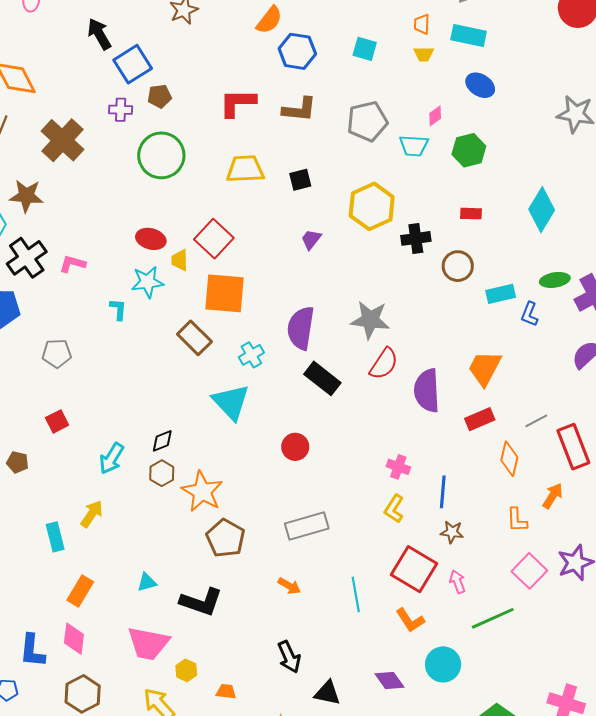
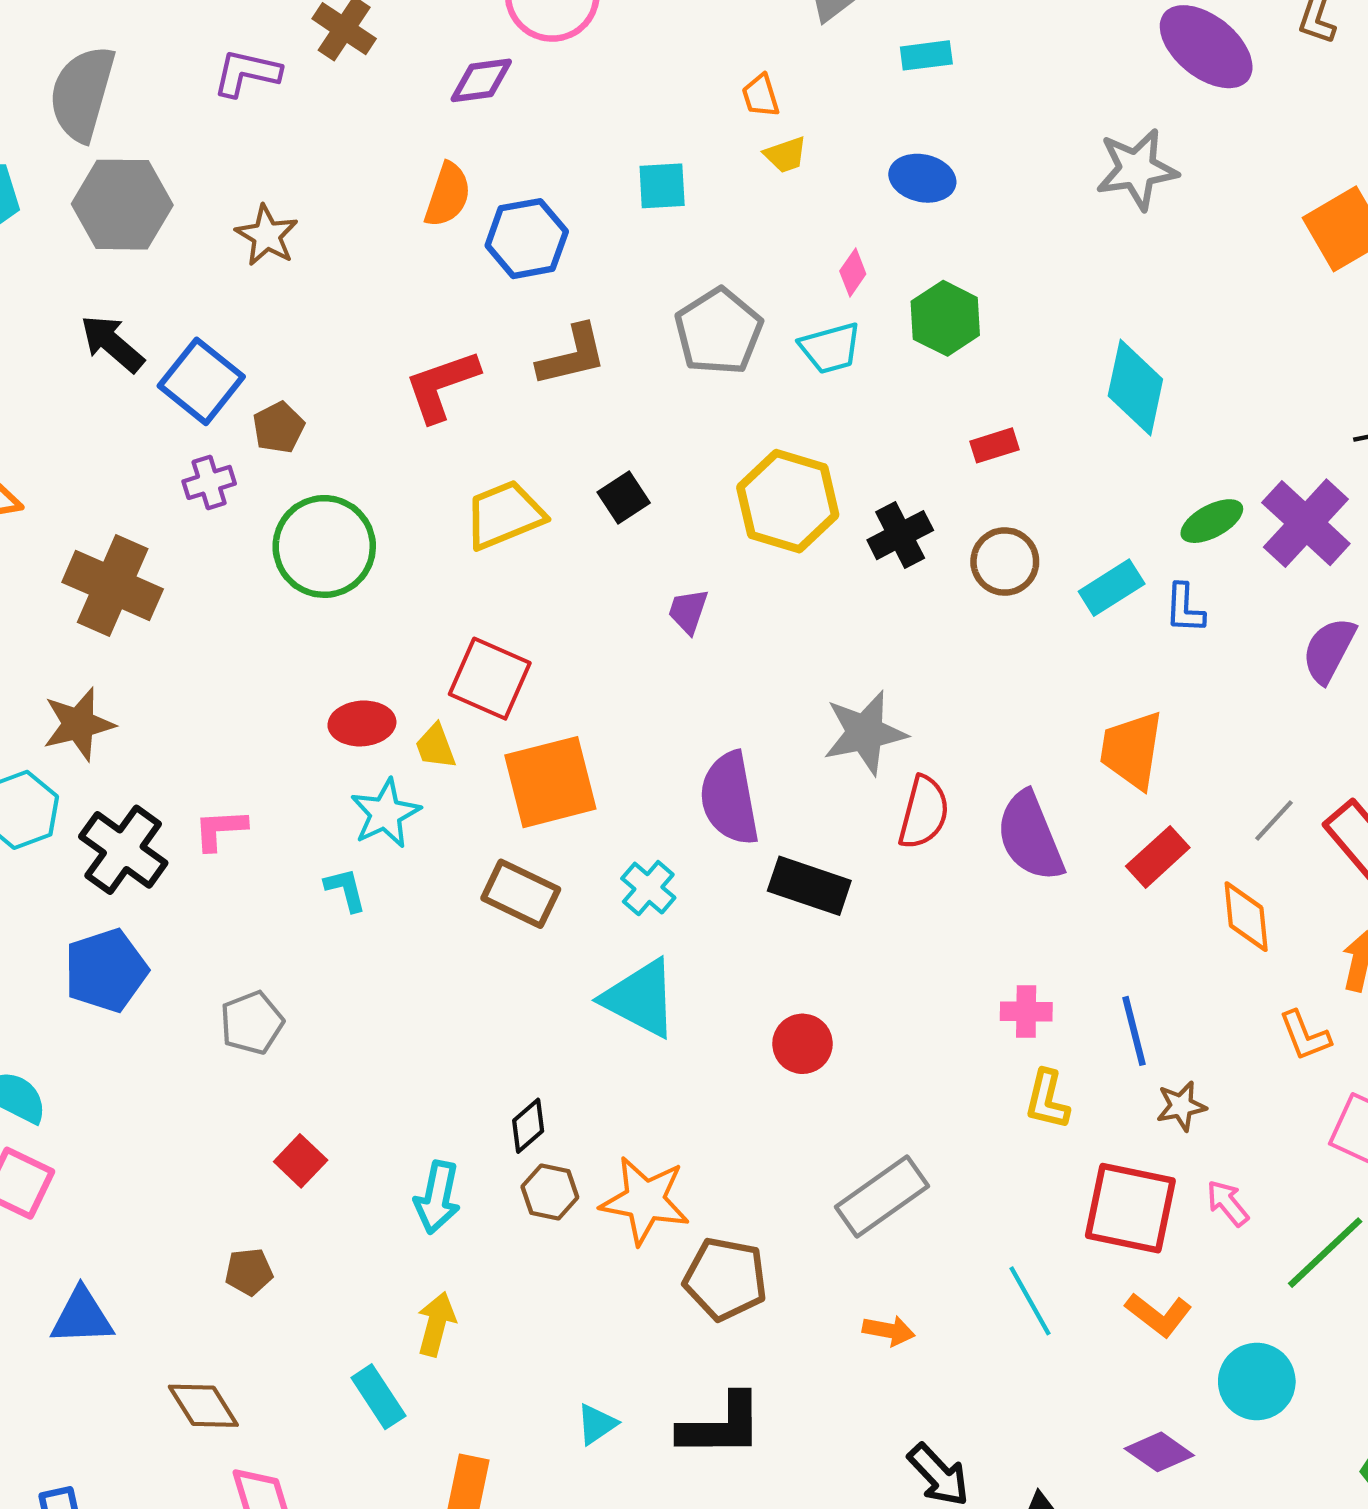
cyan rectangle: (469, 35) -> (926, 55), moved, size x0.7

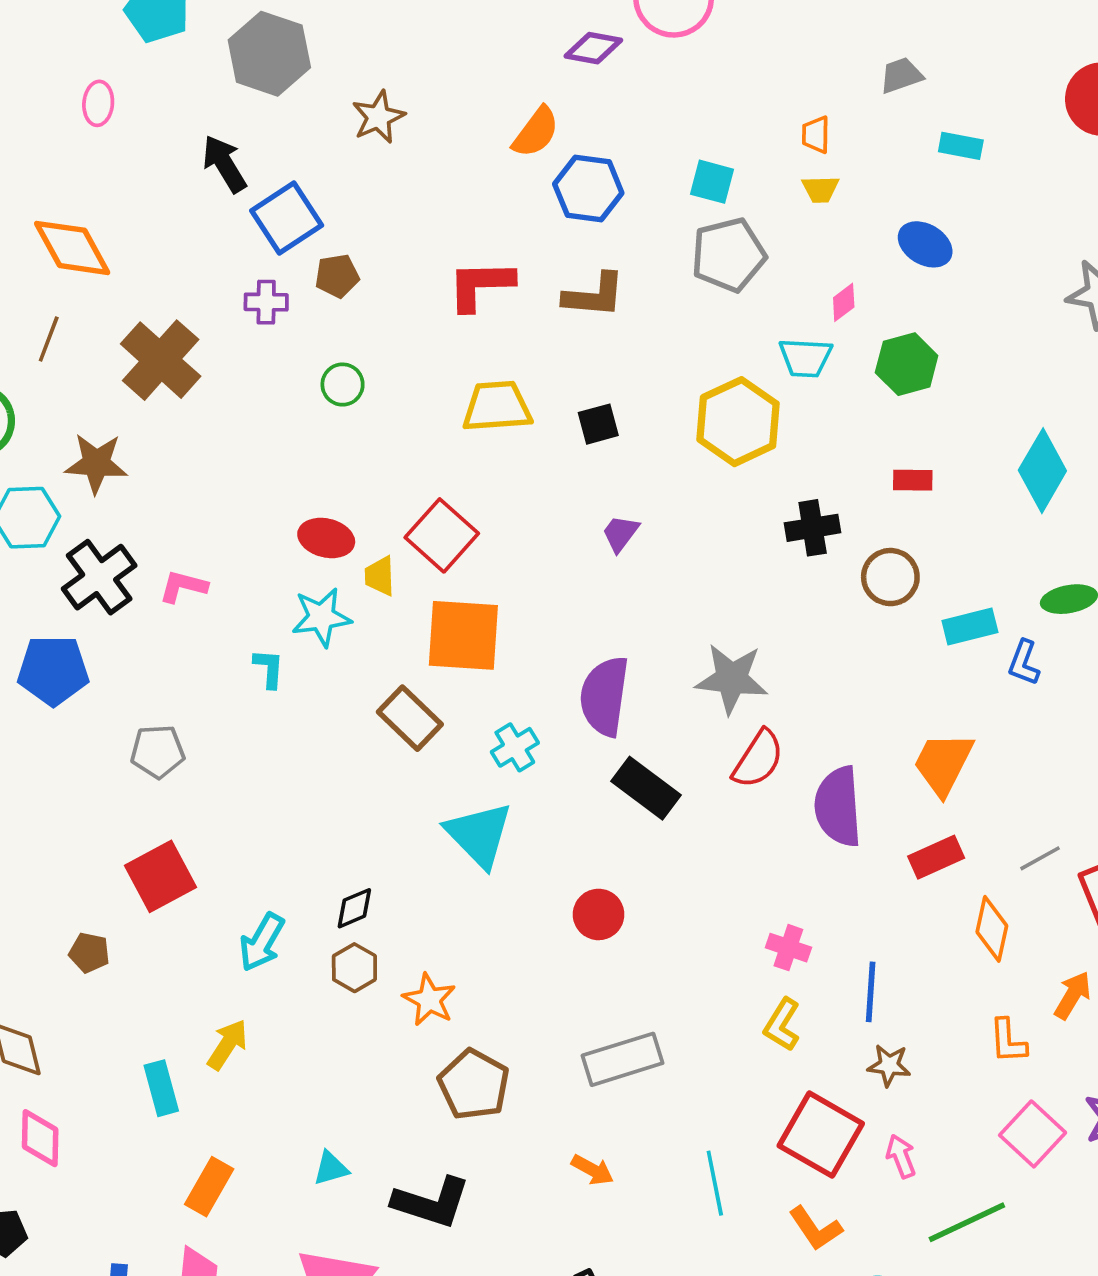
gray pentagon: (719, 331) -> (729, 255), moved
yellow hexagon: (788, 501) -> (738, 422), moved
green circle: (324, 546) -> (343, 385), size x0.5
red square: (301, 1161) -> (161, 876), size x1.6
orange star: (645, 1200) -> (429, 1000), size x0.7

